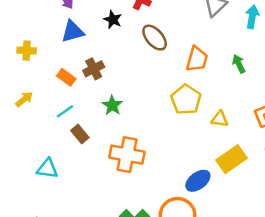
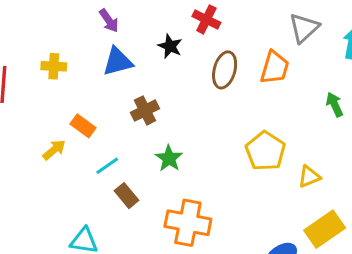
brown ellipse: (155, 38) -> (225, 70), turned 56
yellow cross: (27, 51) -> (54, 66), moved
orange trapezoid: (197, 59) -> (275, 68), moved
orange rectangle: (66, 77) -> (83, 126), moved
yellow triangle: (220, 119) -> (309, 177), turned -30

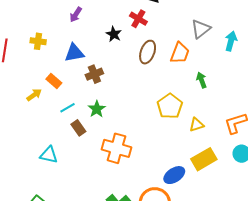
purple arrow: (109, 21) -> (76, 15), turned 63
blue triangle: (118, 62) -> (74, 53), moved
green arrow: (335, 104) -> (201, 80), moved
green star: (169, 158) -> (97, 109), moved

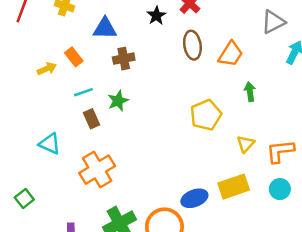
gray triangle: (201, 29) -> (273, 22), moved
brown ellipse: (148, 52) -> (192, 45), turned -40
yellow triangle: (197, 125) -> (246, 144), moved, turned -42
orange cross: (116, 148) -> (97, 170), moved, turned 32

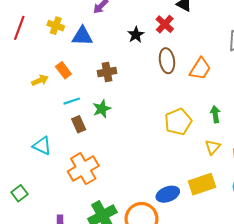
blue triangle: (105, 28) -> (82, 36), moved
green arrow: (250, 92) -> (215, 114), moved

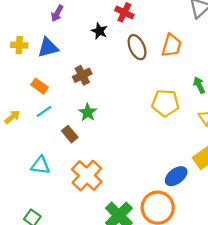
yellow arrow: (40, 80) -> (12, 117), moved
cyan line: (72, 101) -> (44, 111), moved
yellow pentagon: (178, 122) -> (165, 103), turned -30

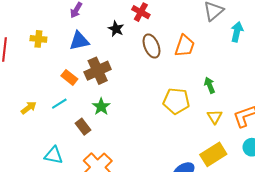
blue triangle: (48, 48) -> (79, 41), moved
brown cross: (82, 75) -> (98, 71), size x1.4
orange rectangle: (40, 86) -> (69, 77), moved

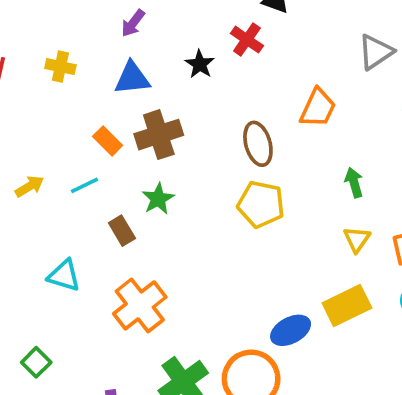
brown ellipse: (151, 46) -> (258, 144), moved
yellow pentagon: (176, 101) -> (261, 204), moved

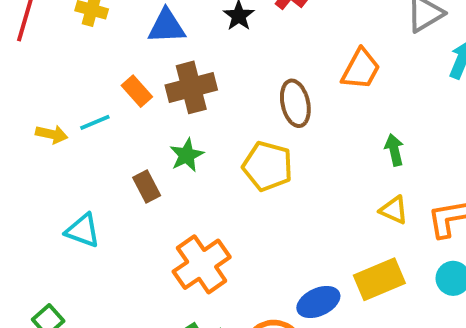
cyan line: (84, 185) -> (95, 122), moved
yellow arrow: (29, 186) -> (52, 134), turned 40
yellow pentagon: (261, 204) -> (268, 166), moved
yellow triangle: (357, 239) -> (394, 210), turned -44
orange cross: (140, 305) -> (202, 264), moved

